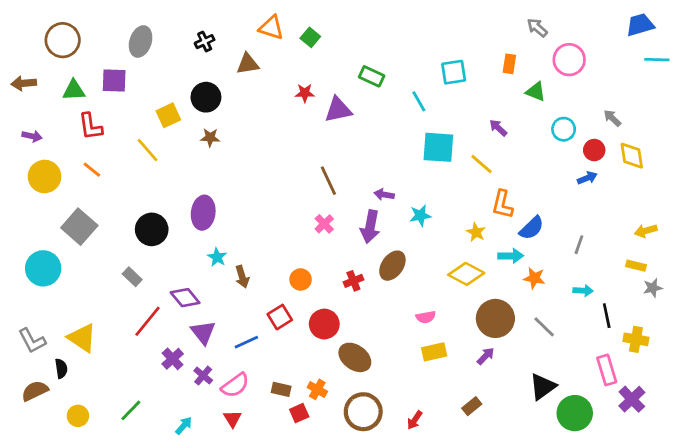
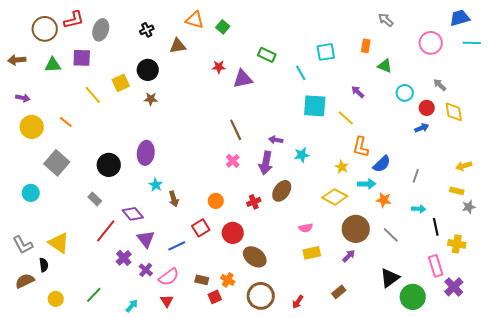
pink circle: (569, 60) -> (431, 43), moved
red L-shape: (90, 126) -> (74, 20), moved, turned -95
yellow line: (148, 150) -> (93, 95), moved
cyan circle: (43, 268) -> (31, 193), size x0.7

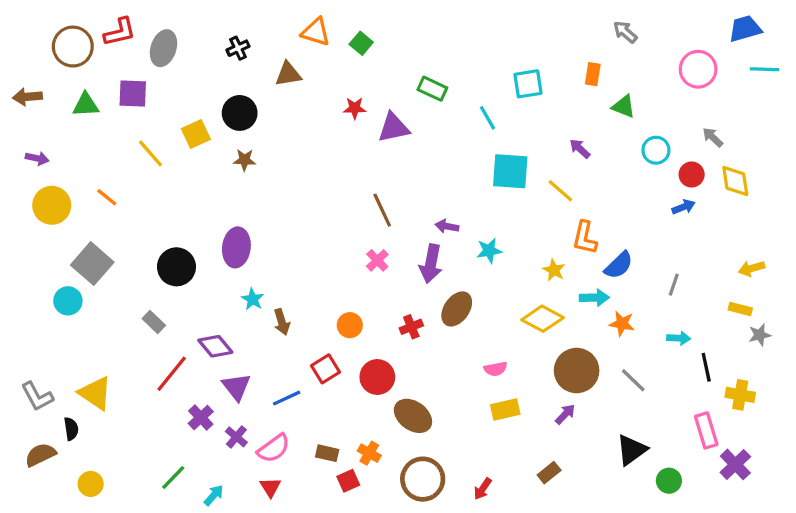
cyan circle: (31, 193) -> (68, 301), moved
green line: (94, 295) -> (173, 477), moved
green circle: (413, 297) -> (669, 481), size x0.6

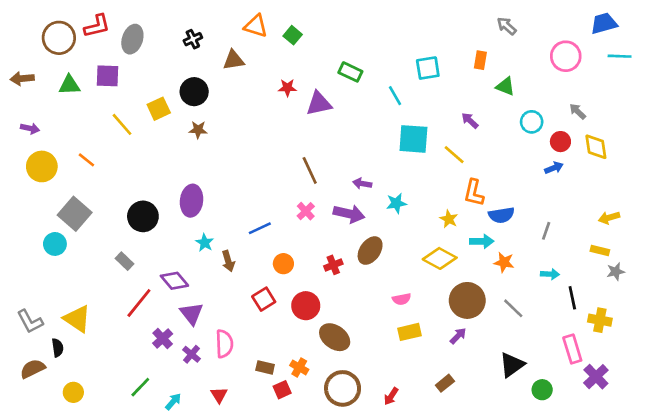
purple arrow: (431, 264) -> (349, 214), turned -88
blue semicircle: (619, 265) -> (501, 215), turned 35
blue line: (287, 398) -> (260, 228), moved
pink semicircle: (274, 448) -> (224, 344), moved, turned -56

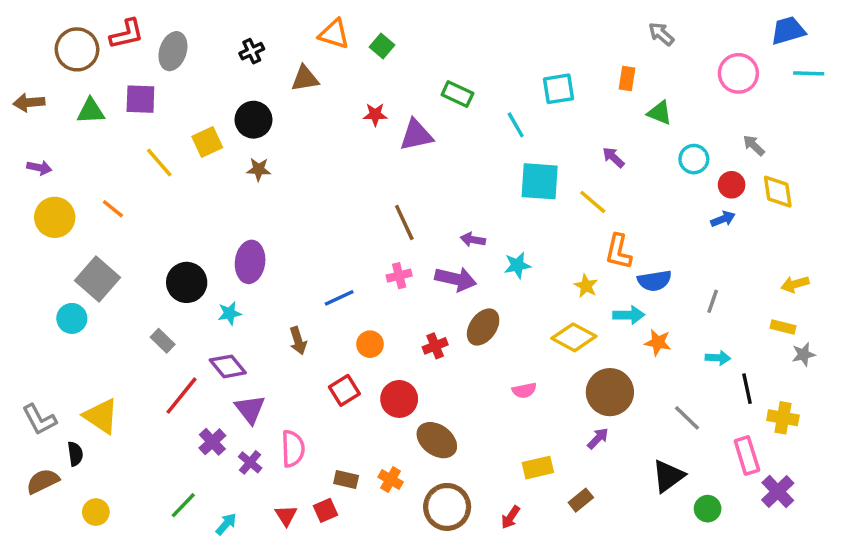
pink cross: (306, 211) -> (399, 276), turned 30
cyan star: (205, 243) -> (229, 313), moved, turned 30
gray line: (513, 308) -> (687, 418), moved
yellow rectangle: (409, 332) -> (538, 468), moved
red square: (282, 390) -> (325, 510), moved

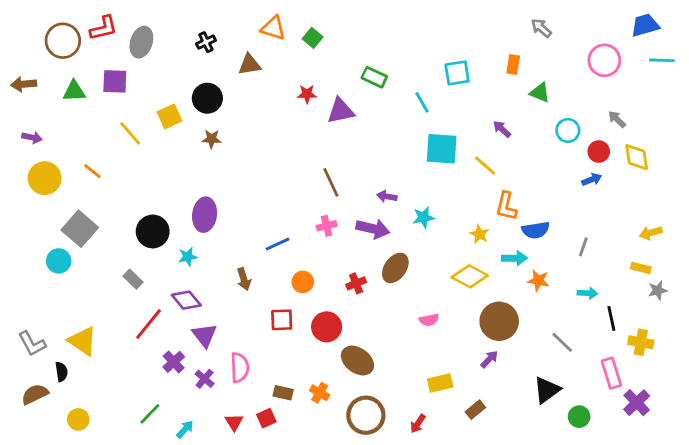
red square: (344, 390) -> (282, 320), turned 30

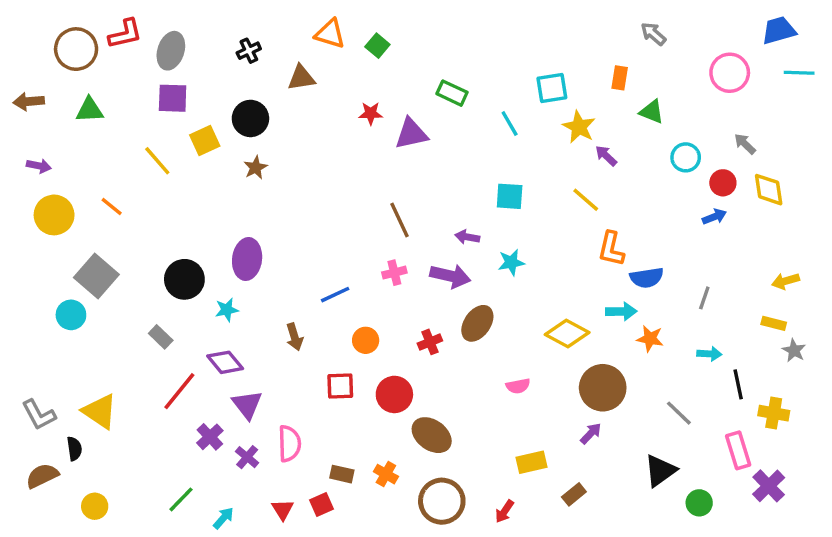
purple square: (115, 81) -> (173, 98), moved
brown star: (212, 139) -> (256, 168), turned -30
cyan square: (442, 149) -> (510, 196), moved, size x0.7
yellow star: (480, 234) -> (579, 127), moved, size x1.4
gray star: (658, 290) -> (794, 350), turned -30

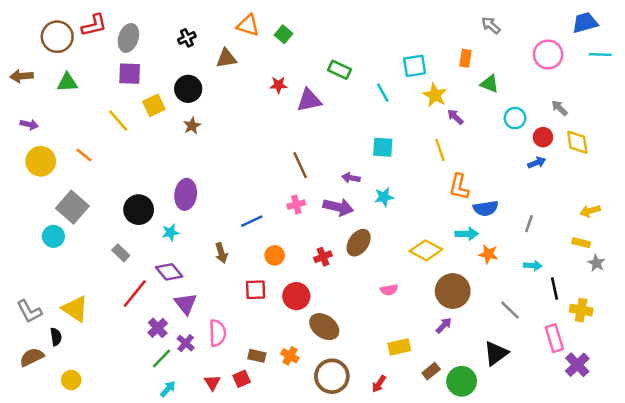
yellow line: (586, 200) -> (440, 150), turned 30
green line: (181, 499) -> (161, 358), moved
green circle: (699, 503) -> (462, 381), moved, size x1.5

